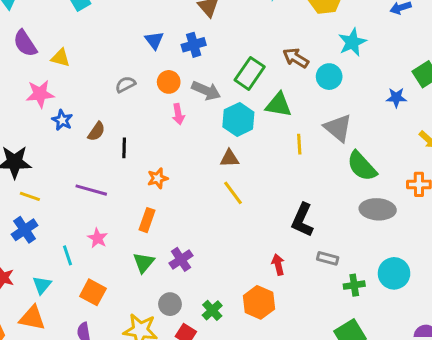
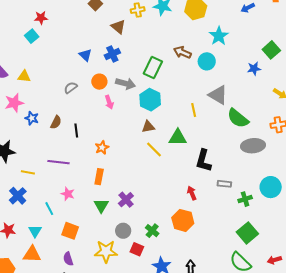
green triangle: (279, 105) -> (178, 138), moved
yellow line: (30, 196) -> (28, 172), moved

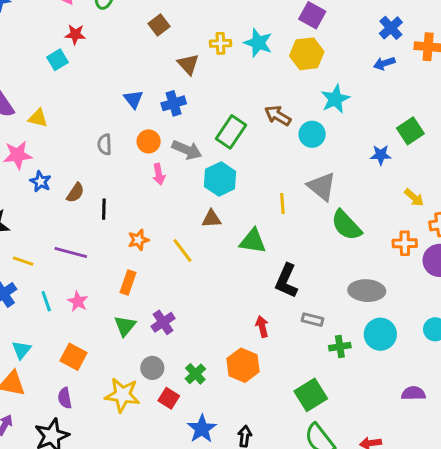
gray semicircle: (71, 88) -> (105, 144), turned -64
gray ellipse: (253, 146) -> (367, 291), moved
yellow line: (154, 149) -> (183, 250), moved
cyan line: (49, 209) -> (46, 301), moved
green square: (247, 233) -> (311, 395), moved

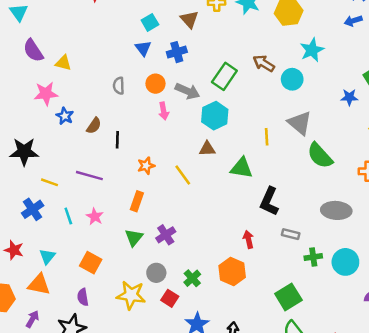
cyan square: (58, 60) -> (150, 22), moved
cyan circle: (380, 334) -> (345, 262), moved

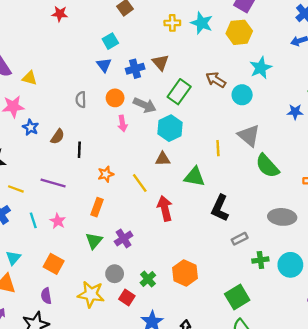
brown triangle: (189, 19) -> (160, 62), moved
gray rectangle: (291, 234) -> (240, 239), turned -42
red arrow: (248, 239) -> (165, 208), moved, size x1.5

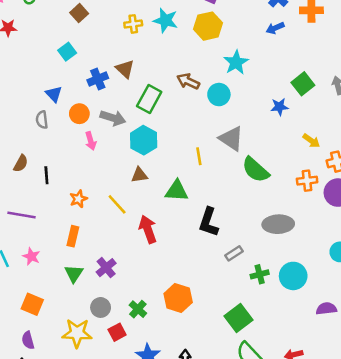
blue triangle: (104, 65) -> (54, 94), moved
red square: (127, 298) -> (117, 332), turned 35

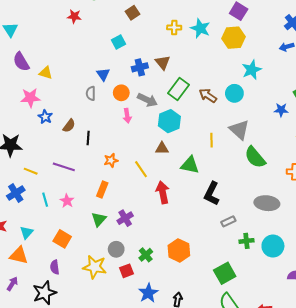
brown arrow: (188, 81) -> (208, 96), moved

